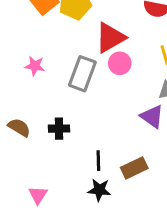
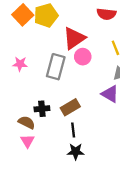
brown semicircle: (19, 127) -> (27, 122), moved
brown rectangle: (134, 168) -> (70, 107), moved
pink triangle: (38, 195) -> (28, 141), moved

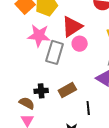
pink star: (20, 64) -> (39, 36), moved, size x1.6
black line: (73, 130) -> (88, 108), moved

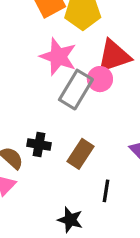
pink circle: (80, 44) -> (100, 79), moved
brown rectangle: (67, 90) -> (81, 154), turned -42

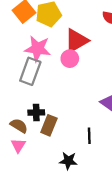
gray rectangle: (76, 90) -> (30, 71), moved
brown rectangle: (81, 154) -> (49, 125), moved

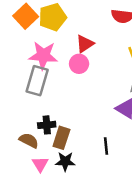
red triangle: (76, 41) -> (85, 44), size x0.7
pink triangle: (18, 145) -> (40, 164), moved
black star: (68, 161) -> (65, 161), moved

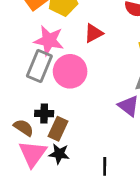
pink circle: (79, 64) -> (70, 71), moved, size x1.6
black line: (106, 146) -> (105, 166), moved
pink triangle: (40, 164) -> (33, 154), size x1.6

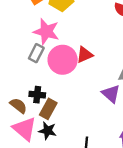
red triangle: (94, 33) -> (85, 55), moved
gray rectangle: (39, 66) -> (36, 53), size x0.7
pink triangle: (33, 154) -> (25, 129), turned -30

